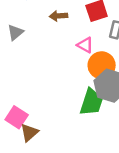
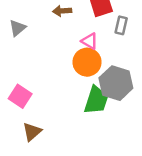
orange circle: (102, 65) -> (87, 62), moved
pink square: (17, 117) -> (20, 96), moved

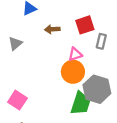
pink triangle: (90, 41) -> (75, 54), turned -48

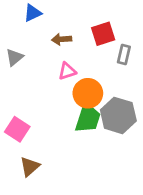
pink triangle: (75, 54) -> (67, 71), moved
green trapezoid: (81, 103) -> (88, 118), moved

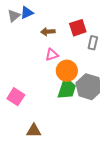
gray triangle: (14, 57) -> (14, 16), moved
brown triangle: (30, 167) -> (34, 131), moved, turned 42

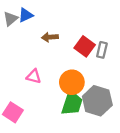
red square: (78, 28) -> (85, 46), moved, turned -36
pink triangle: (52, 55) -> (34, 76), moved, turned 32

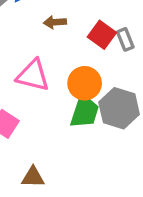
gray rectangle: (102, 50) -> (125, 39), turned -35
pink triangle: (34, 76) -> (33, 75), size x1.6

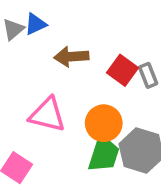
brown arrow: (55, 22) -> (71, 57), size x1.4

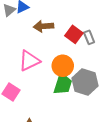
pink triangle: (47, 115) -> (29, 61), turned -40

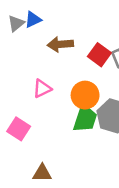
pink triangle: (29, 61) -> (42, 89), size x0.7

